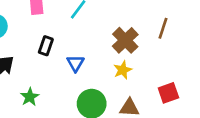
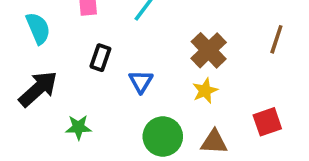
brown line: (163, 28) -> (276, 39), moved
green star: (30, 97) -> (78, 127), turned 30

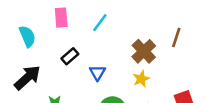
brown line: (276, 39) -> (176, 38), moved
black rectangle: (100, 58) -> (70, 56), turned 30

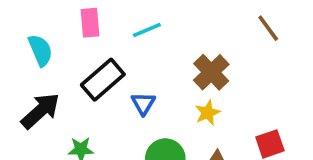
cyan line: (100, 23) -> (147, 30), turned 30
brown line: (176, 38) -> (268, 28), moved, turned -54
black rectangle: (70, 56) -> (103, 80), size x1.6

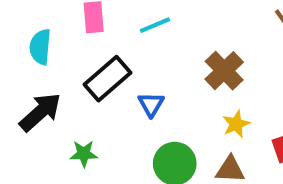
cyan semicircle: (40, 50) -> (40, 47), turned -152
yellow star: (208, 113) -> (236, 124), moved

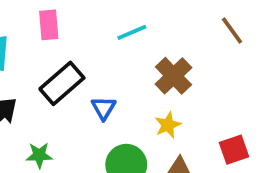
cyan line: (155, 25) -> (132, 32), moved
yellow star: (236, 124) -> (168, 125), moved

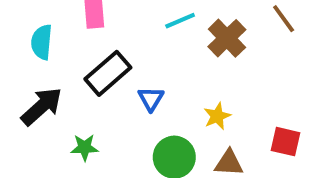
brown cross: (173, 76) -> (227, 38), moved
red square: (234, 150) -> (285, 142), turned 32

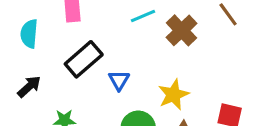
black arrow: (42, 106) -> (29, 87), size x0.7
yellow star: (217, 116) -> (173, 95), size x1.4

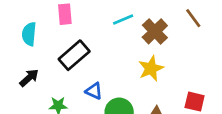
blue triangle: (119, 80) -> (94, 91), moved, turned -36
yellow star: (173, 95) -> (151, 68), moved

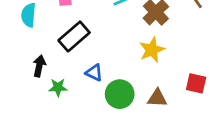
black arrow: (29, 78) -> (39, 66), moved, turned -36

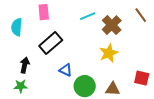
green star: (58, 87) -> (21, 86), moved

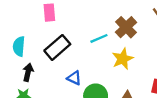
cyan line: (88, 16) -> (99, 38), moved
cyan semicircle: (17, 27) -> (19, 46), moved

